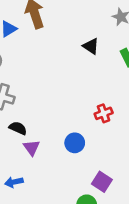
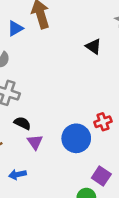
red cross: (104, 113) -> (103, 122), moved
blue circle: (75, 143) -> (76, 138), size x1.5

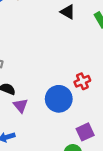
purple square: (101, 176) -> (85, 132), turned 36

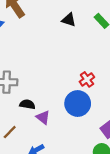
red cross: (82, 81) -> (87, 79), moved

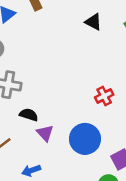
blue circle: (78, 103) -> (85, 139), moved

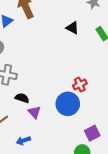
blue circle: (85, 139) -> (68, 104), moved

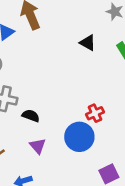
black semicircle: (22, 98) -> (31, 116), moved

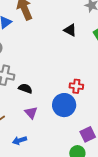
red cross: (95, 113) -> (76, 86), turned 32

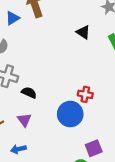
purple triangle: (31, 113) -> (24, 120), moved

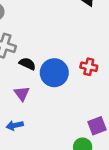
blue circle: (70, 114) -> (54, 73), moved

